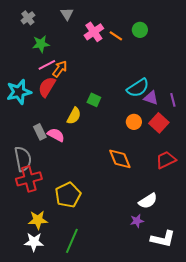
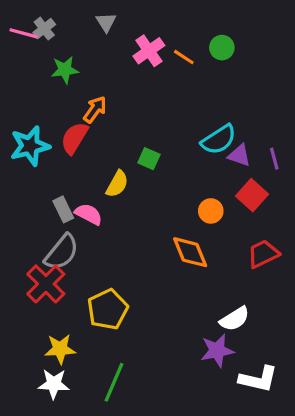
pink line: (47, 65) -> (24, 33), moved, turned 42
orange circle: (134, 122) -> (211, 211), moved
gray semicircle: (23, 159) -> (62, 252), moved, turned 50
red cross: (29, 179) -> (46, 284), turned -30
purple star: (137, 221) -> (217, 351), size x1.5

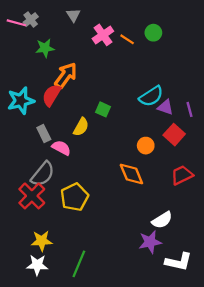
orange arrow: (95, 109) -> (66, 75), size x1.4
gray rectangle: (63, 209) -> (44, 133), moved
yellow pentagon: (108, 309) -> (74, 197), moved

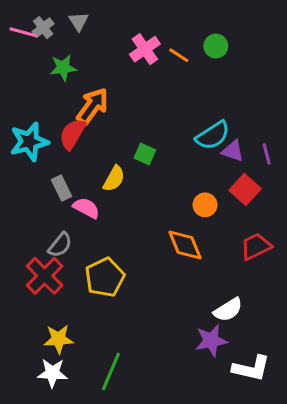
gray triangle: (73, 15) -> (79, 21), moved
gray semicircle: (43, 174) -> (60, 245), size x0.7

